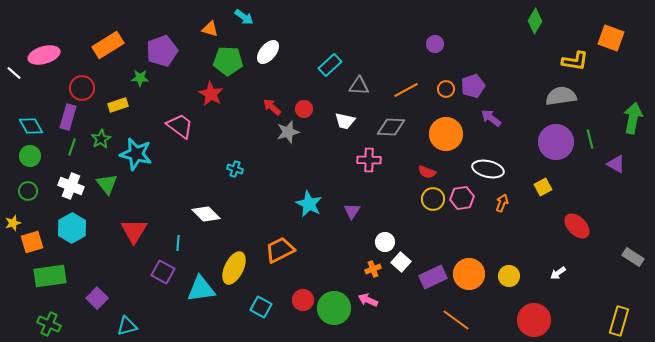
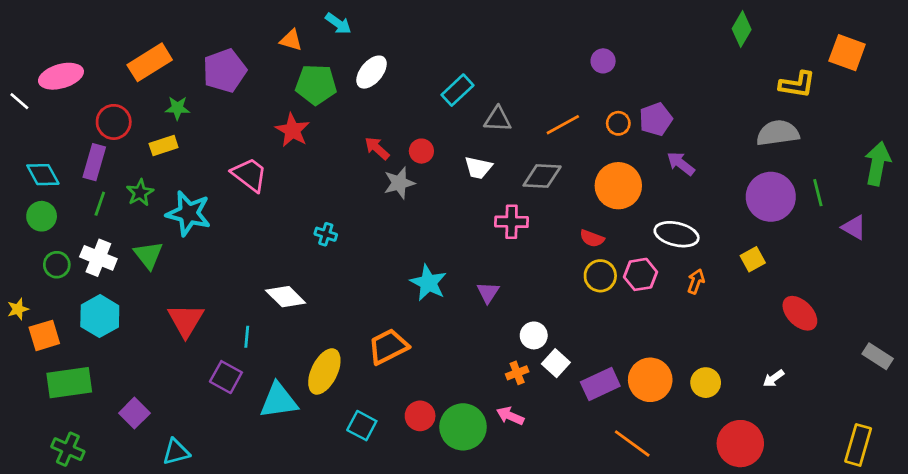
green star: (140, 78) -> (177, 108), moved
green circle: (28, 191) -> (57, 265), moved

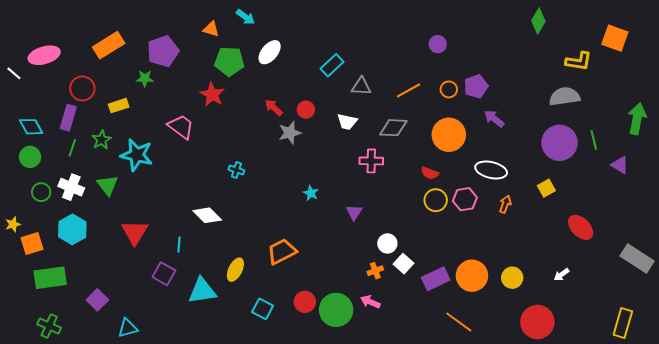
green star: (177, 108) -> (145, 78), moved
cyan star: (428, 283) -> (311, 193), moved, size x0.6
gray rectangle: (878, 356) -> (637, 259), size x1.5
yellow ellipse: (324, 371) -> (235, 270), size x0.7

